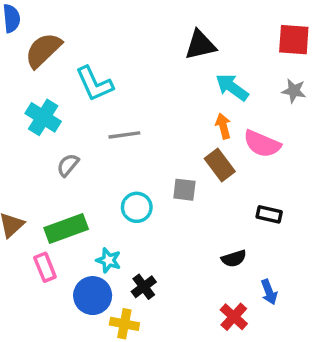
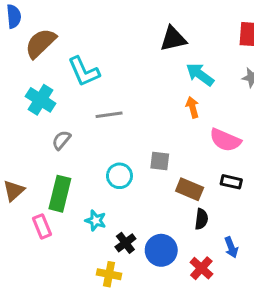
pink semicircle: (262, 144) -> (225, 140), moved
brown rectangle: (220, 165) -> (190, 189), moved, turned -30
green rectangle: (66, 229) -> (60, 194), turned -56
black semicircle: (234, 259) -> (201, 219), turned -66
blue circle: (93, 296) -> (161, 250), moved

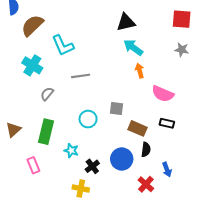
cyan arrow: (200, 74) -> (133, 48), moved
pink rectangle: (42, 226) -> (33, 165), moved
blue circle: (161, 250) -> (122, 159), moved

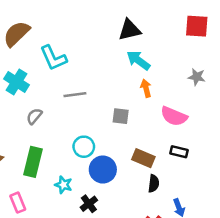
gray star: (182, 50) -> (197, 77), moved
gray square: (116, 109) -> (121, 116), moved
blue circle: (122, 159) -> (103, 170), moved

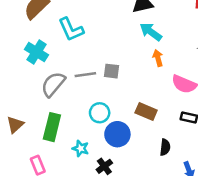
gray line: (75, 95) -> (85, 75), moved
gray semicircle: (34, 116) -> (53, 84), size x1.6
gray square: (121, 116) -> (111, 71), moved
brown rectangle: (143, 158) -> (146, 112), moved

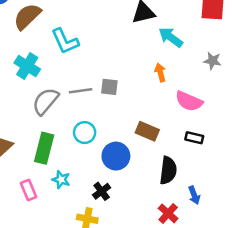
cyan arrow: (151, 32) -> (171, 37), moved
cyan circle: (100, 113) -> (85, 133), moved
black semicircle: (165, 147) -> (168, 170), size x1.5
cyan star: (81, 148) -> (61, 180), moved

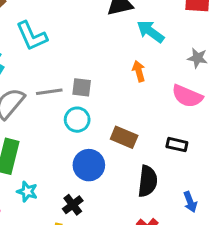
pink semicircle: (189, 101) -> (187, 96), moved
cyan circle: (85, 133) -> (77, 120), moved
blue arrow: (194, 195) -> (190, 202), moved

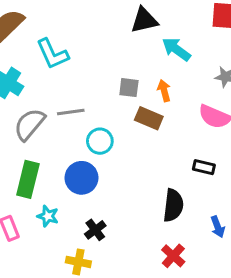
gray square: (82, 87) -> (129, 88), moved
brown rectangle: (124, 137) -> (149, 118), moved
blue circle: (89, 165) -> (81, 178), moved

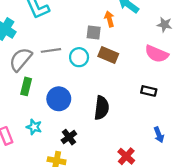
orange arrow: (164, 91) -> (109, 19), moved
cyan circle: (100, 141) -> (79, 57), moved
green rectangle: (28, 179) -> (26, 86), moved, size x0.7
black semicircle: (173, 205) -> (102, 108), moved

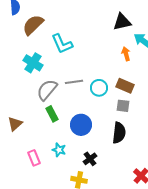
gray square: (94, 32) -> (123, 106), moved
green rectangle: (26, 86) -> (52, 114), turned -42

